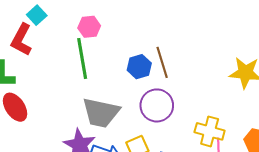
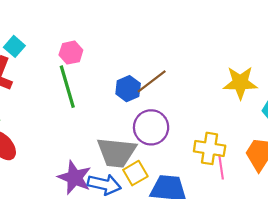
brown line: (162, 62) -> (152, 81), turned 76
gray trapezoid: (101, 113) -> (117, 153), moved

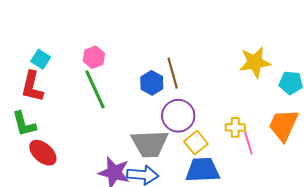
brown line: (152, 81) -> (173, 73), turned -60
yellow cross: (210, 148) -> (235, 127), size x0.7
yellow square: (135, 173) -> (196, 143), moved

